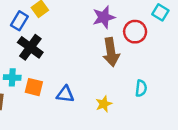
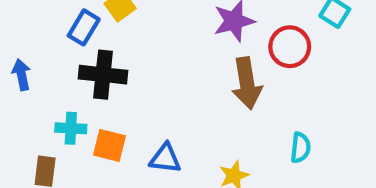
black cross: (30, 47) -> (103, 75), turned -30

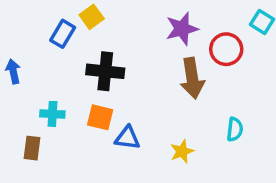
black cross: (103, 75) -> (105, 71), moved
orange square: (109, 145) -> (100, 117), moved

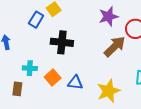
brown arrow: (192, 78) -> (115, 46), turned -125
orange square: (100, 117) -> (53, 77), moved, turned 35
yellow star: (182, 151) -> (108, 91), size x1.6

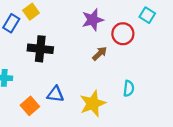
brown arrow: (115, 46) -> (100, 53), size x0.6
orange square: (53, 77) -> (30, 106), moved

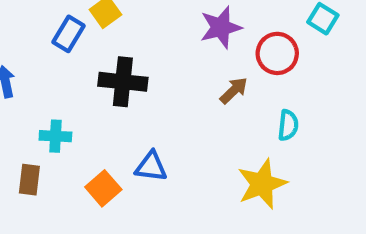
cyan semicircle: (129, 88) -> (288, 125), moved
yellow star: (93, 104) -> (262, 184), moved

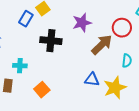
purple star: (221, 27) -> (82, 23), moved
brown arrow: (234, 90) -> (102, 45), size x1.6
blue triangle: (151, 167) -> (92, 80), moved

